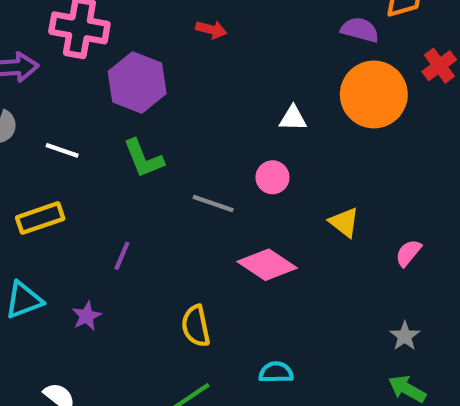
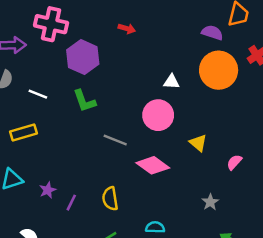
pink circle: (272, 177) -> (158, 115), size x1.6
gray line: (213, 204) -> (115, 140), moved
purple line: (122, 256) -> (71, 203), moved
gray star: (405, 336) -> (210, 202), moved

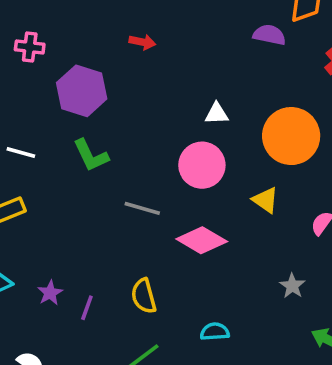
pink cross: (51, 24) -> (30, 47), size x0.6
orange circle: (219, 70) -> (291, 136), moved

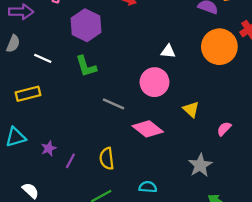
orange circle: (291, 136) -> (219, 47), moved
gray star: (292, 286) -> (200, 165), size x1.5

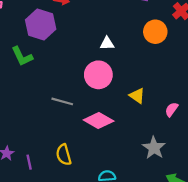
purple hexagon: (86, 25) -> (41, 25), moved
orange circle: (219, 47) -> (155, 32), size x0.7
green L-shape: (86, 66) -> (22, 56), moved
purple line: (70, 161) -> (29, 162), turned -32

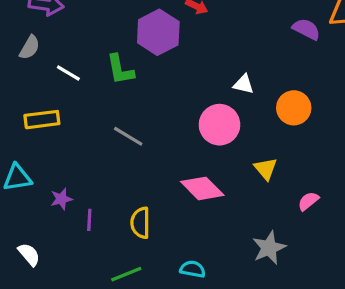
orange circle: (155, 32) -> (294, 108), moved
gray line: (62, 101) -> (128, 136), moved

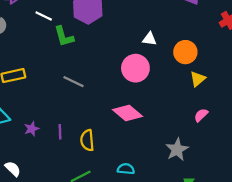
white line: (68, 73) -> (44, 16), moved
yellow triangle: (266, 169) -> (198, 79), moved, turned 35
purple line: (89, 220) -> (60, 132), moved

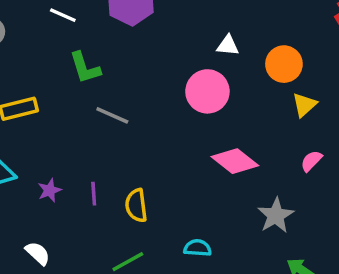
green L-shape: (64, 36) -> (85, 68), moved
pink diamond: (128, 113) -> (235, 161), moved
white semicircle: (13, 169) -> (38, 253), moved

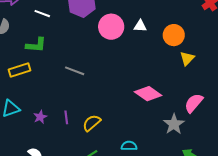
green L-shape: (85, 68) -> (36, 45), moved, turned -65
pink circle: (207, 91) -> (111, 27), moved
pink semicircle: (311, 161) -> (194, 103), moved, size x1.5
yellow semicircle: (136, 205) -> (92, 123), turned 60

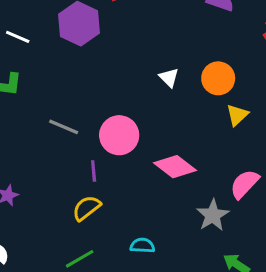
white triangle: (140, 26) -> (169, 78), moved, turned 40
pink circle: (111, 27) -> (119, 135), moved
purple line: (66, 117) -> (94, 171), moved

